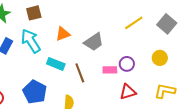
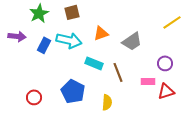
cyan arrow: (31, 41) -> (69, 40), turned 135
pink rectangle: (110, 70) -> (148, 81), moved

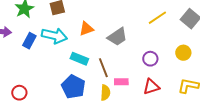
pink rectangle: (148, 81) -> (121, 82), moved
blue pentagon: (73, 91) -> (73, 87), moved
yellow semicircle: (107, 102) -> (105, 93), moved

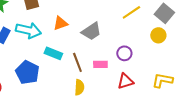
yellow circle: (183, 53) -> (158, 35), moved
pink rectangle: (121, 82) -> (100, 64), moved
blue pentagon: (73, 87) -> (27, 72), moved

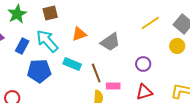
cyan arrow: (28, 30) -> (47, 41), turned -145
pink rectangle: (100, 64) -> (113, 86), moved
blue pentagon: (27, 72) -> (39, 71), moved, turned -30

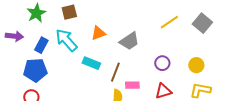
yellow circle: (177, 46) -> (196, 65), moved
blue pentagon: (39, 71) -> (35, 70), moved
brown line: (96, 73) -> (115, 72), turned 42

